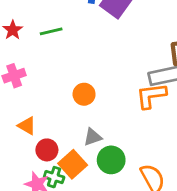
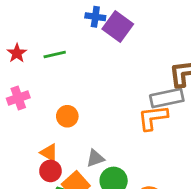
orange circle: (84, 94) -> (67, 116), moved
orange triangle: (27, 126) -> (49, 153), moved

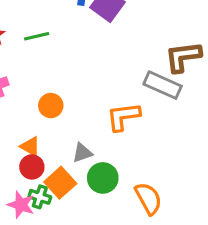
gray rectangle: (167, 98) -> (163, 85), turned 36
orange L-shape: (153, 118) -> (123, 117), moved

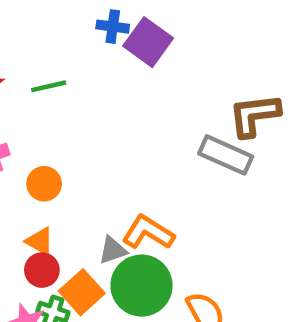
orange circle: (51, 106) -> (44, 184), moved
orange L-shape: (123, 117) -> (148, 232), moved, turned 39
green circle: (103, 178) -> (142, 286), size x1.4

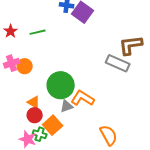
orange circle: (44, 184) -> (25, 66), moved
green circle: (142, 286) -> (61, 85), moved

